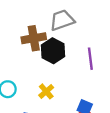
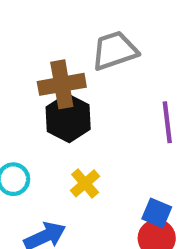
black hexagon: (53, 51) -> (68, 118), moved

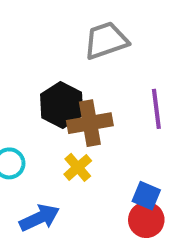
brown cross: (62, 84) -> (90, 123), moved

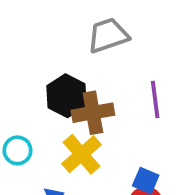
yellow cross: (78, 167) -> (82, 154), size x1.5

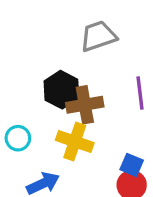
yellow cross: (82, 154) -> (75, 142), turned -30

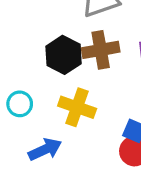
brown cross: (85, 105) -> (101, 50), moved

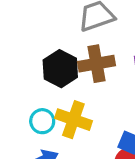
cyan circle: (20, 104) -> (42, 121), moved

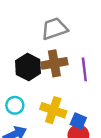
yellow cross: (73, 120) -> (53, 110), moved

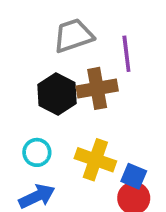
gray trapezoid: (54, 29) -> (73, 36), moved
purple line: (84, 69) -> (126, 54), moved

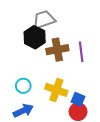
purple line: (126, 54) -> (81, 52), moved
black hexagon: (57, 94) -> (35, 37), moved

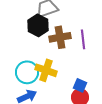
cyan circle: (23, 86) -> (27, 72), size x1.5
yellow cross: (56, 90) -> (46, 70), moved

